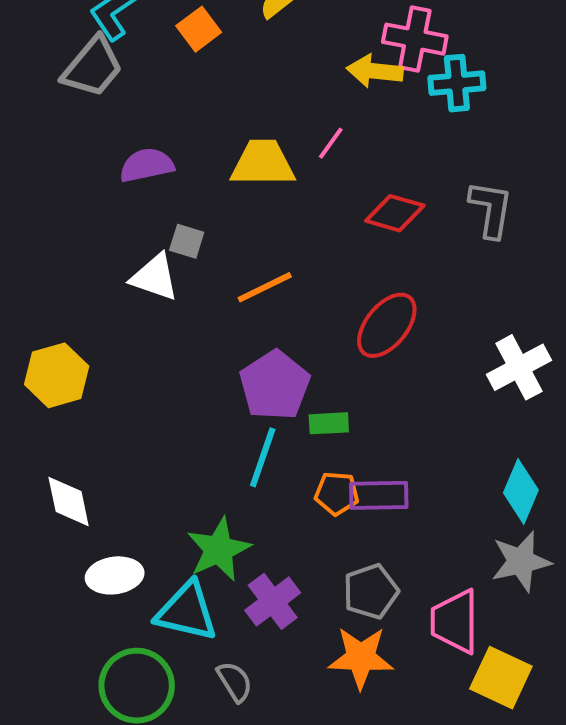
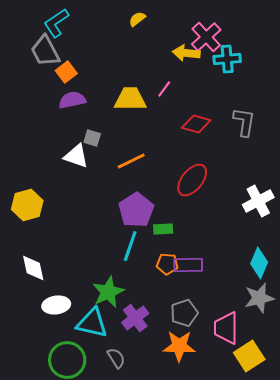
orange square: (199, 29) -> (66, 72), moved
pink cross: (415, 39) -> (206, 37), turned 36
gray trapezoid: (93, 67) -> (45, 51), turned 112
yellow square: (501, 678) -> (249, 356), turned 32

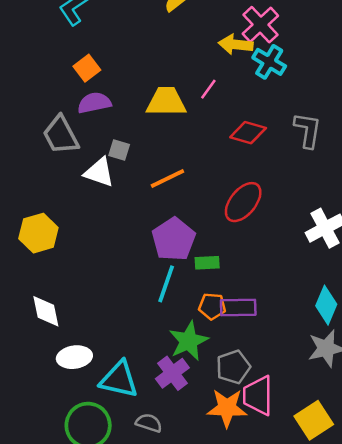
gray trapezoid: (45, 51) -> (61, 135), moved
cyan cross: (227, 59) -> (269, 62), moved, turned 36
green star: (108, 292) -> (189, 341), moved
pink trapezoid: (226, 328) -> (258, 396), moved
gray semicircle: (116, 358) -> (149, 423), turned -40

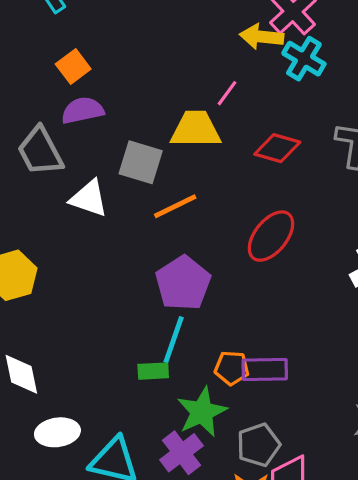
yellow trapezoid: (166, 102) -> (196, 129), moved
gray square: (119, 150) -> (141, 162), moved, size x1.6
green rectangle: (207, 263) -> (153, 371), moved

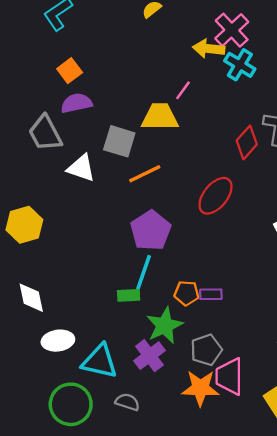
red diamond: (277, 148) -> (247, 142), moved, turned -64
purple rectangle: (265, 370) -> (211, 294), size x0.7

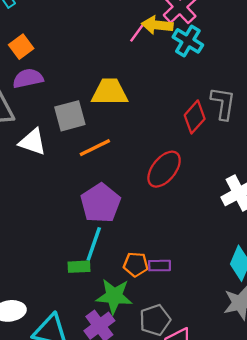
pink line: (183, 90) -> (137, 33), moved
gray square: (119, 141) -> (70, 116), turned -32
green star: (165, 326) -> (114, 296), turned 30

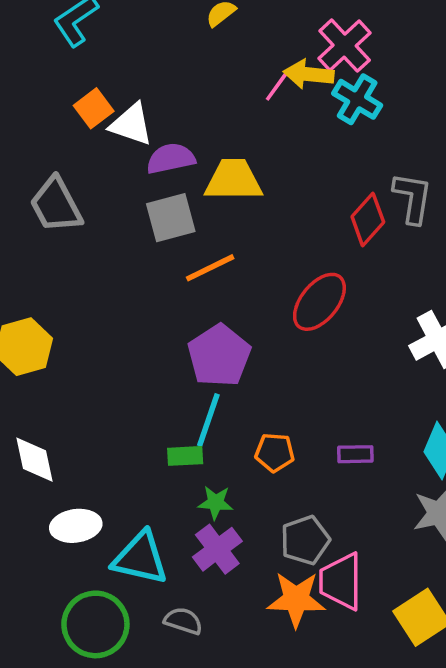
purple semicircle: (28, 78) -> (171, 158), moved
white triangle: (32, 142) -> (131, 124), moved
purple rectangle: (160, 266) -> (355, 454), moved
green star: (114, 296) -> (216, 503), moved, size x0.6

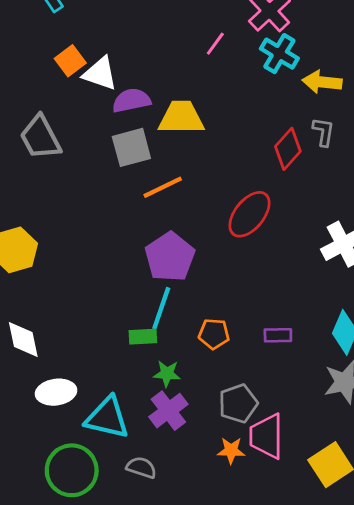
yellow arrow: (309, 74) -> (322, 82), moved
gray L-shape: (413, 198) -> (323, 132), size x0.7
orange star: (296, 599) -> (231, 450), size x0.6

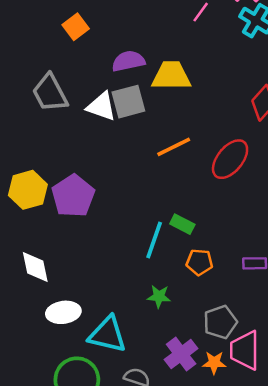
white triangle: (100, 73) -> (101, 106), moved
orange line: (163, 187) -> (174, 147), moved
purple pentagon: (170, 257) -> (73, 196), moved
green rectangle: (143, 337) -> (182, 224), moved, turned 30
purple cross: (168, 411) -> (181, 354), moved

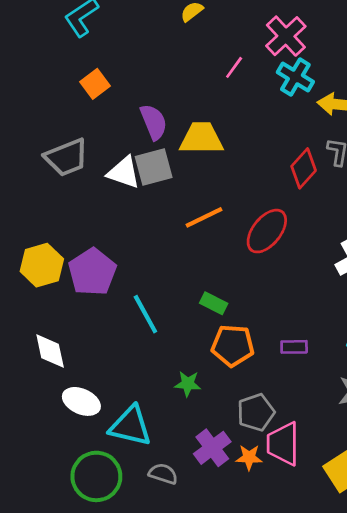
purple semicircle: (128, 61) -> (154, 122), turned 80
gray trapezoid: (50, 93) -> (66, 157), turned -84
cyan line: (154, 240) -> (145, 314), moved, turned -48
orange pentagon: (199, 262) -> (233, 346), size x1.4
white ellipse: (63, 312) -> (81, 401), turned 32

